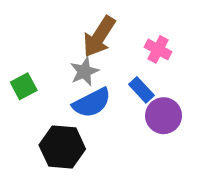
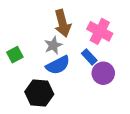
brown arrow: (99, 37) -> (63, 23), turned -48
pink cross: (158, 49) -> (100, 31), size x1.5

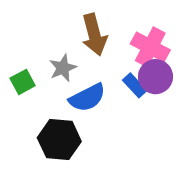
gray star: (53, 45) -> (63, 68), moved
purple circle: (103, 73) -> (156, 77), moved

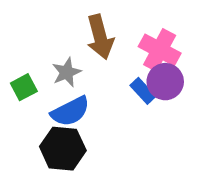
blue semicircle: (87, 98) -> (70, 111), moved

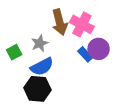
pink cross: (160, 50) -> (82, 24), moved

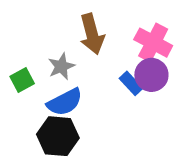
pink cross: (82, 24) -> (153, 43), moved

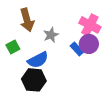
brown arrow: (92, 34) -> (27, 20), moved
gray star: (61, 66) -> (51, 35), moved

